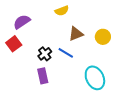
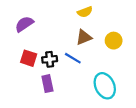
yellow semicircle: (62, 11) -> (85, 12), moved
red square: (14, 44) -> (29, 58), moved, turned -35
black cross: (45, 54) -> (50, 59), turned 32

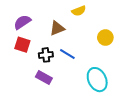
brown triangle: (84, 37) -> (57, 28), moved
red square: (29, 58) -> (22, 45), moved
purple rectangle: (47, 84) -> (44, 77), turned -49

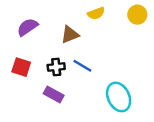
yellow circle: (105, 38) -> (137, 15), moved
red square: (22, 45) -> (21, 67), moved

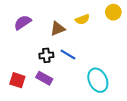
yellow semicircle: (96, 13) -> (82, 19), moved
red square: (21, 67) -> (17, 80), moved

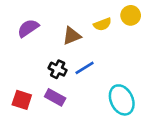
yellow circle: (113, 12) -> (131, 15), moved
blue line: (68, 54) -> (85, 68), turned -63
black cross: (46, 55) -> (58, 69), turned 32

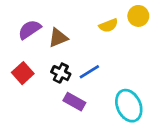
brown triangle: (72, 36) -> (58, 38), moved
purple rectangle: (55, 97) -> (74, 102), moved
red square: (22, 100) -> (23, 73), moved, turned 30

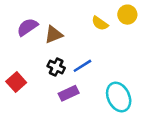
yellow semicircle: (108, 25) -> (100, 23), turned 56
red square: (23, 73) -> (16, 82), moved
purple rectangle: (74, 102) -> (69, 93), turned -54

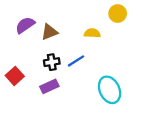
yellow semicircle: (100, 23) -> (92, 33), moved, turned 147
black cross: (56, 67) -> (52, 62), turned -35
purple rectangle: (69, 93) -> (49, 86), moved

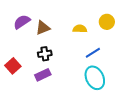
yellow circle: (118, 14) -> (107, 22), moved
blue line: (76, 61) -> (93, 53), moved

